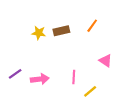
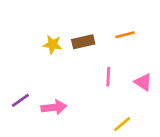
orange line: (92, 26) -> (125, 35), turned 40
pink line: (74, 77) -> (108, 77), moved

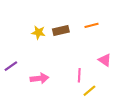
pink line: (108, 77) -> (79, 75), moved
purple line: (20, 100) -> (11, 66), moved

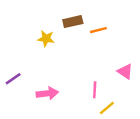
orange line: (91, 25) -> (98, 30), moved
brown rectangle: (61, 30) -> (73, 22), moved

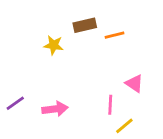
pink triangle: (125, 71) -> (134, 83), moved
purple line: (13, 79) -> (15, 103), moved

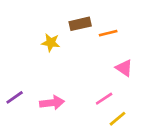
pink triangle: (134, 83) -> (124, 68), moved
pink line: (110, 105) -> (104, 99), turned 54

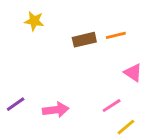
brown rectangle: (80, 24) -> (84, 40), moved
yellow star: (51, 43) -> (34, 21), moved

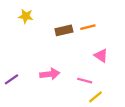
pink line: (112, 106) -> (85, 81), turned 48
pink arrow: (56, 110) -> (50, 74), moved

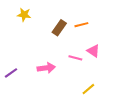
brown rectangle: (64, 30) -> (59, 28), turned -42
pink line: (85, 81) -> (75, 58), moved

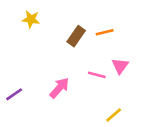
pink triangle: (93, 51) -> (120, 66), turned 32
pink arrow: (46, 68) -> (59, 88), turned -42

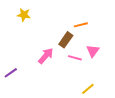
brown rectangle: (76, 36) -> (66, 40), moved
pink arrow: (59, 88) -> (46, 56), moved

